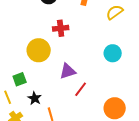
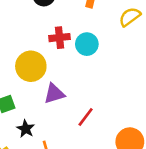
cyan circle: (113, 53) -> (87, 44), moved
purple triangle: (68, 71) -> (54, 94), moved

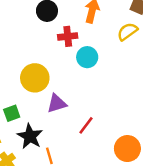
red cross: (59, 38) -> (68, 36), moved
black star: (26, 129) -> (30, 136), size x1.5

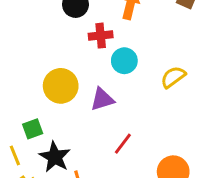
yellow semicircle: (127, 32) -> (173, 77), moved
purple triangle: (57, 103) -> (102, 99), moved

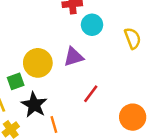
yellow semicircle: (173, 77) -> (133, 38), turned 105
yellow circle: (61, 86) -> (38, 63), moved

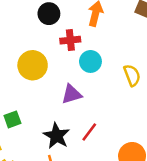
yellow circle: (38, 63) -> (33, 65), moved
black star: (34, 105) -> (56, 136), moved

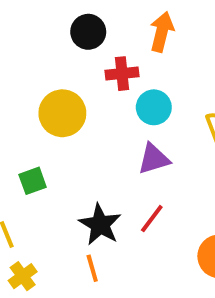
purple triangle: (72, 94) -> (154, 159), moved
green square: (12, 119) -> (33, 181), moved

